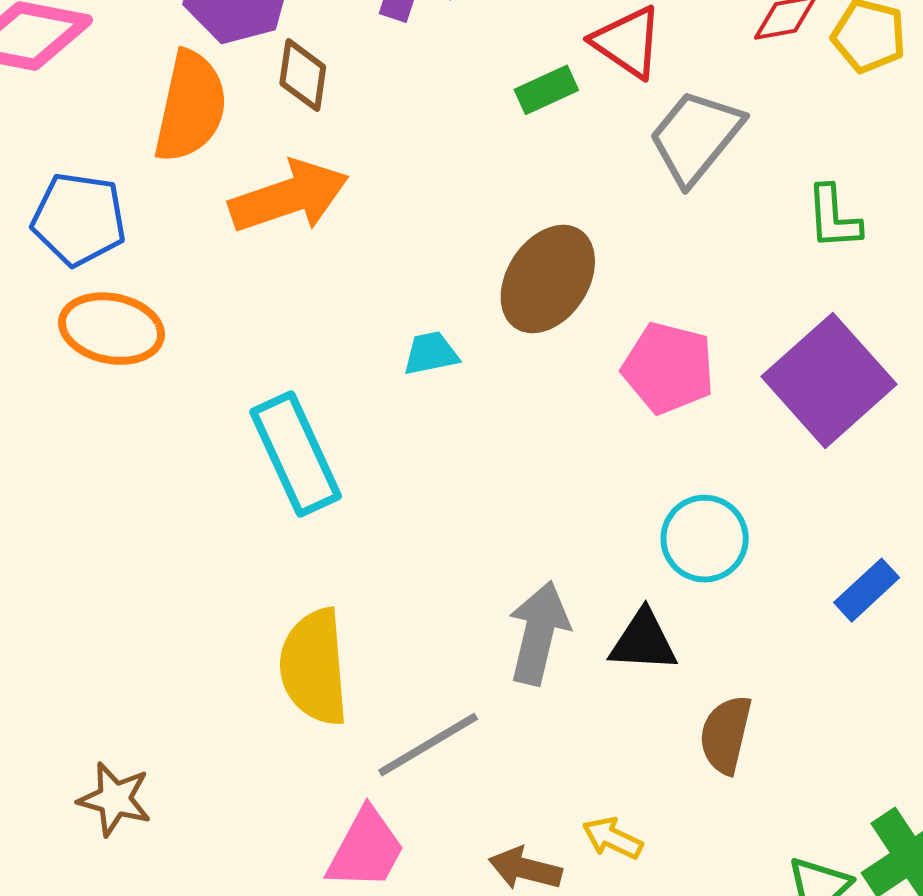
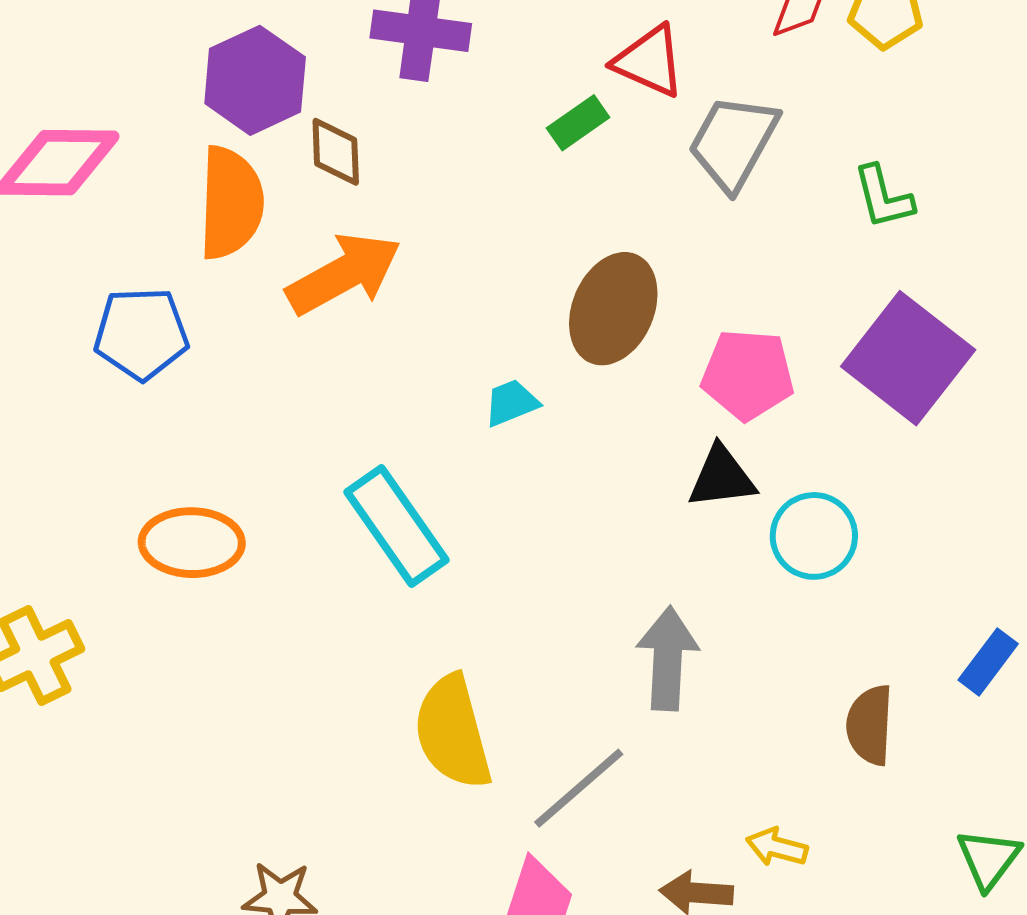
orange ellipse: (112, 329) -> (192, 543), moved
blue rectangle: (867, 590) -> (988, 662), moved
black triangle: (643, 641) -> (722, 477), moved

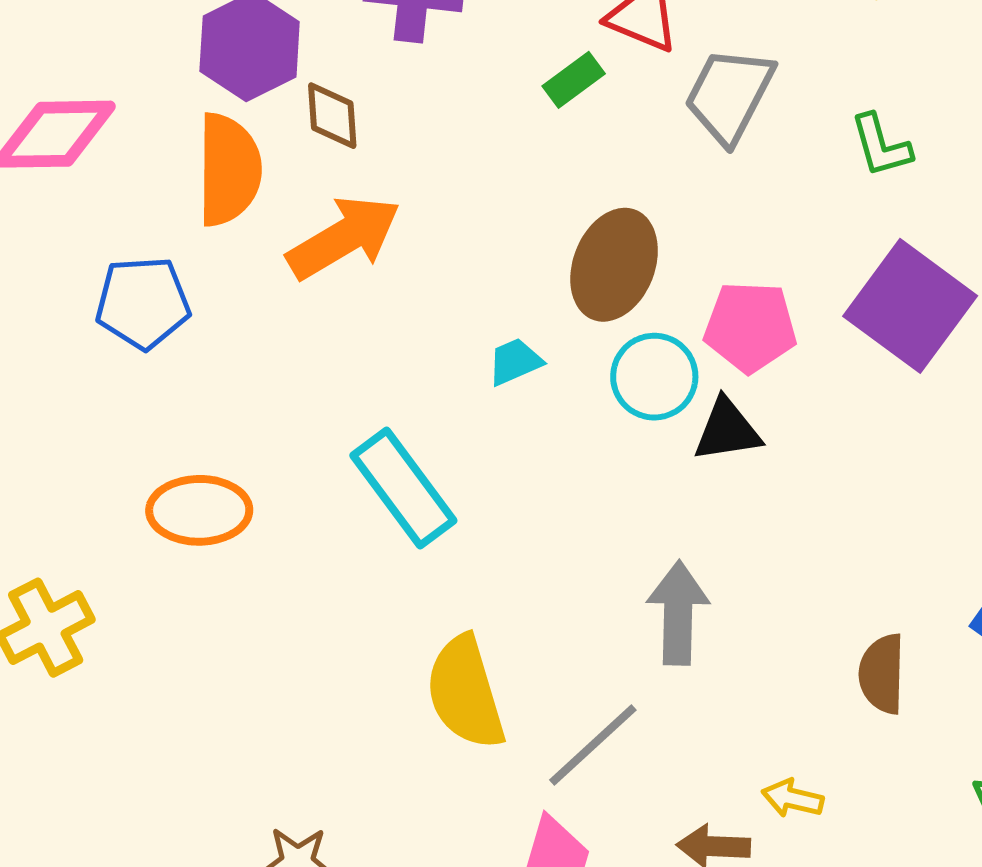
cyan circle: (814, 536) -> (654, 377), moved

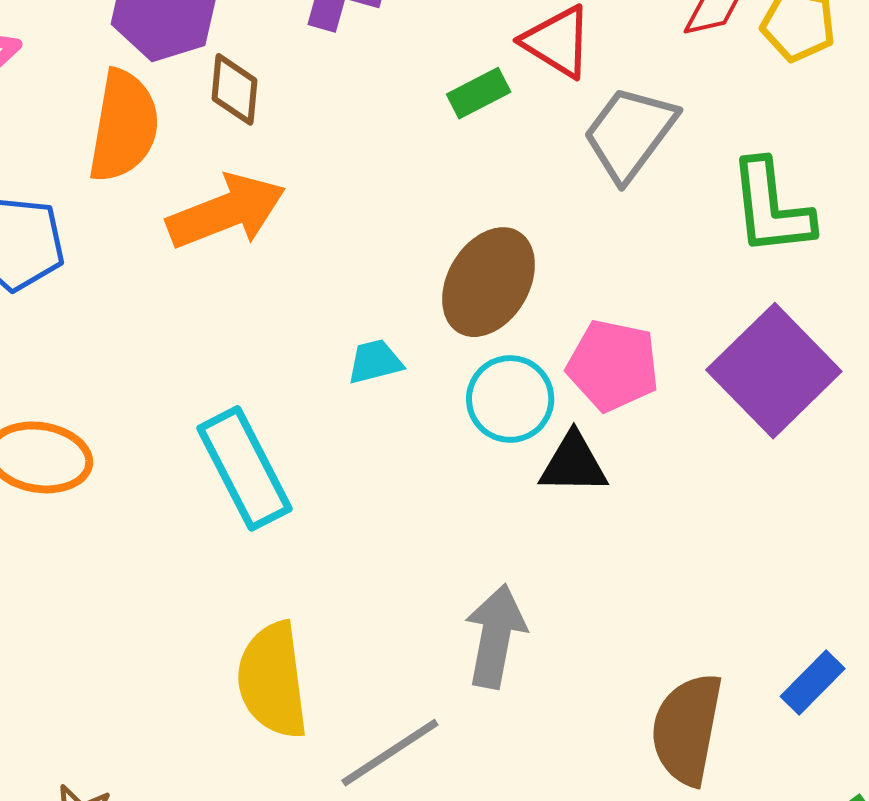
green L-shape: (881, 146) -> (771, 208), size x1.5
brown semicircle: (882, 674) -> (687, 729), size x1.4

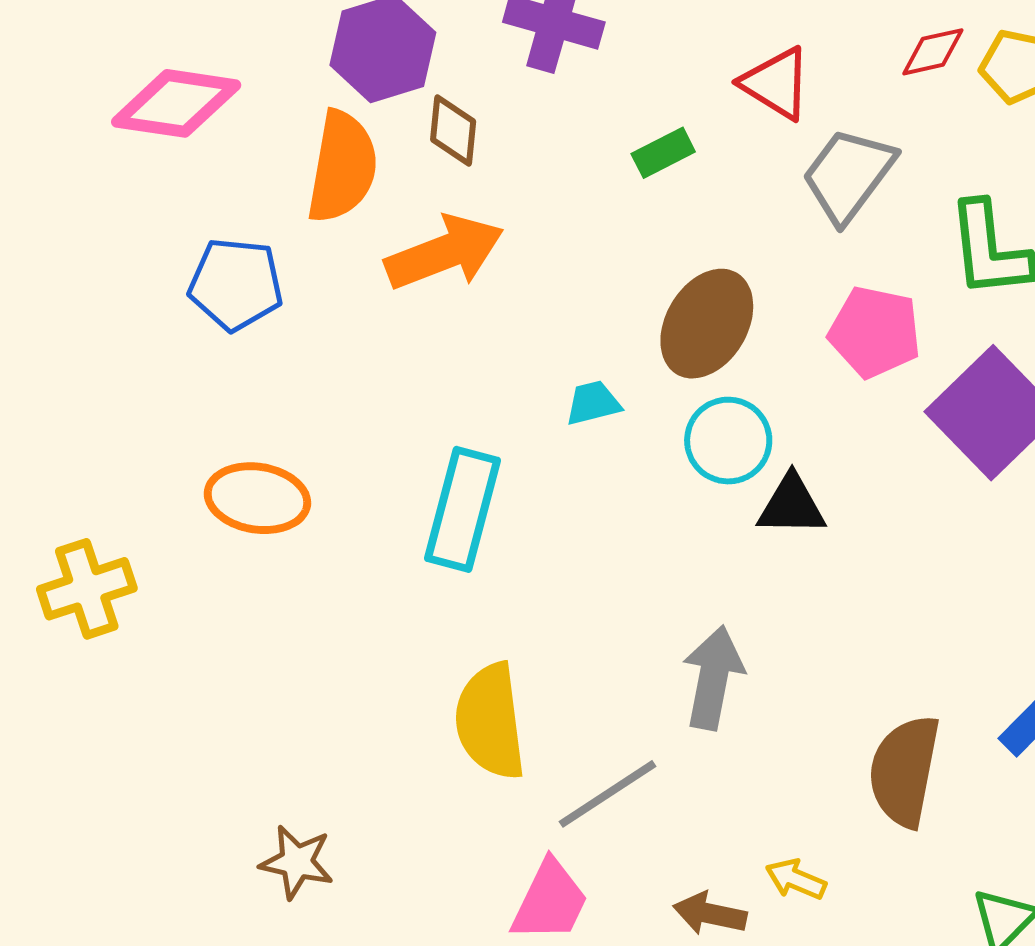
green rectangle: (479, 93) -> (663, 153), moved
pink pentagon: (613, 365) -> (875, 332), moved
cyan rectangle: (244, 468) -> (462, 509), turned 42

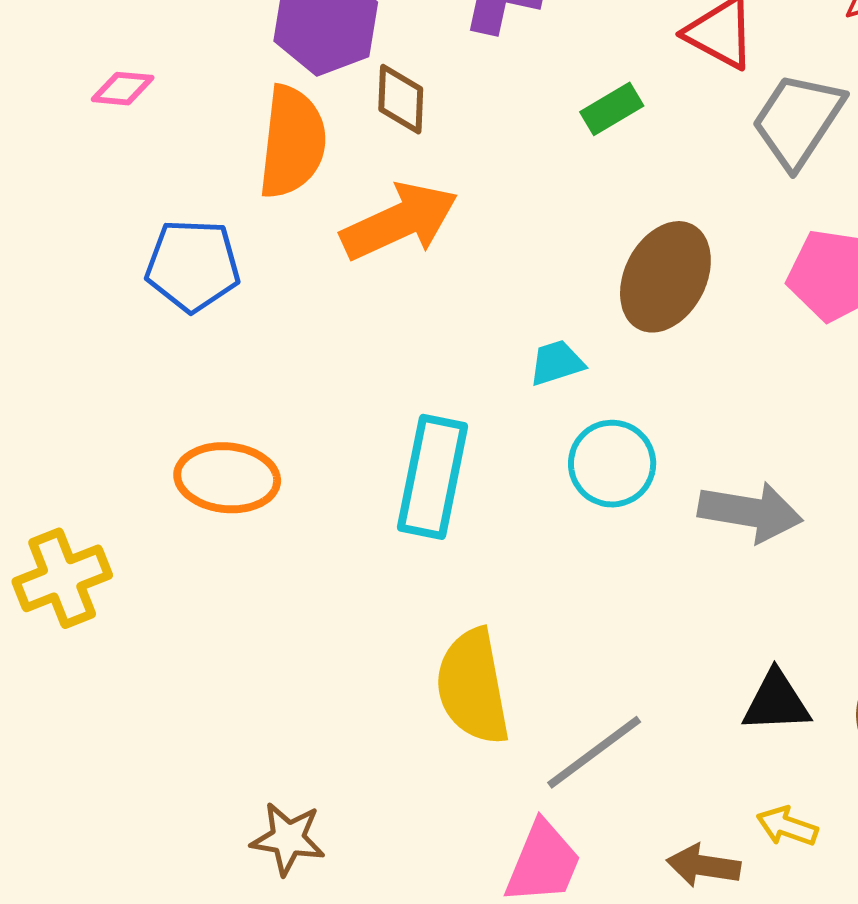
pink diamond: (176, 103) -> (123, 89), size x0.5
cyan circle: (728, 441) -> (612, 464), moved
black triangle: (791, 505) -> (776, 702), moved
gray arrow: (713, 678) -> (750, 512), moved, turned 92

